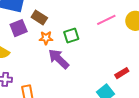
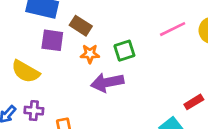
purple square: (19, 28) -> (52, 40), turned 30
purple arrow: (59, 59) -> (107, 82), turned -55

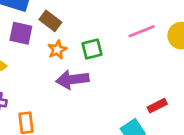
orange star: (90, 54) -> (57, 50), turned -30

